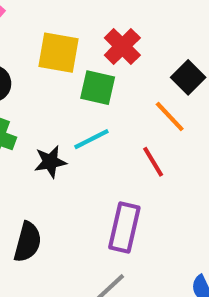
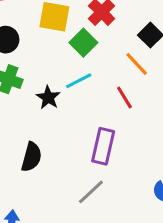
green square: (98, 88) -> (83, 43), turned 32
black star: (50, 162) -> (48, 98), turned -30

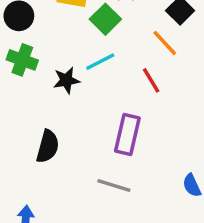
black star: (48, 98) -> (66, 80), turned 30
gray line: (91, 192) -> (114, 185), turned 60

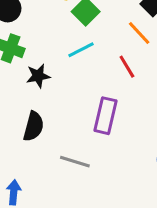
black star: (66, 80) -> (38, 76), moved
gray line: (114, 185) -> (75, 162), moved

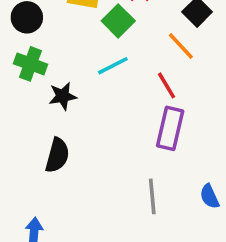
purple rectangle: (106, 116) -> (170, 128), moved
gray line: (75, 162) -> (152, 196), moved, turned 68

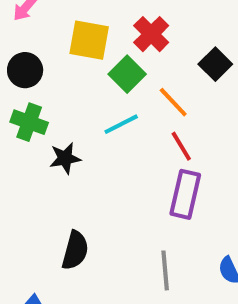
orange line: (181, 46) -> (173, 102), moved
black semicircle: (57, 155) -> (75, 250), moved

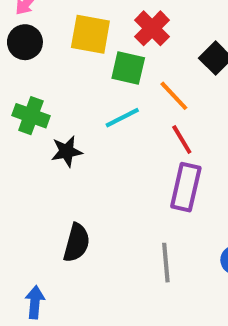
black circle: (25, 70) -> (25, 42), moved
green square: (127, 74) -> (128, 68), turned -32

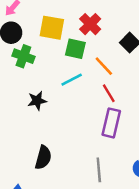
green cross: (31, 116) -> (23, 56), moved

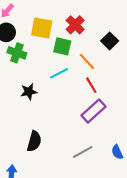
purple rectangle: (111, 123) -> (93, 111), turned 35
gray line: (99, 170) -> (83, 152), turned 66

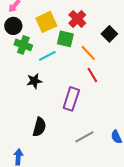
yellow square: (42, 28) -> (46, 22), turned -35
cyan line: (59, 73) -> (47, 56), moved
purple rectangle: (93, 111) -> (71, 99), moved, turned -30

